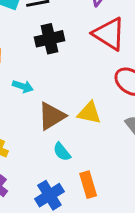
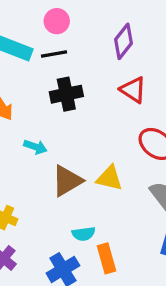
red triangle: (109, 34) -> (133, 90), size x0.7
cyan semicircle: (62, 152) -> (84, 234), moved, turned -60

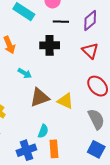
black line: (54, 54) -> (61, 22), moved
cyan semicircle: (84, 234) -> (43, 131), turned -72

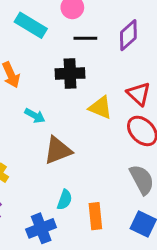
red triangle: (90, 51) -> (139, 94), moved
yellow triangle: (65, 101) -> (100, 108), moved
orange rectangle: (54, 149) -> (95, 216), moved

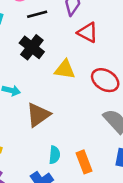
black cross: (70, 73) -> (32, 47), turned -35
red triangle: (139, 94) -> (88, 32), moved

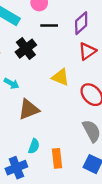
red triangle: (88, 32) -> (87, 51), turned 42
black cross: (32, 47) -> (26, 49), moved

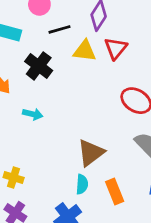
yellow triangle: (60, 77) -> (85, 51), moved
brown triangle: (29, 109) -> (91, 153), moved

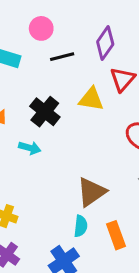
yellow triangle: (85, 51) -> (91, 99), moved
black cross: (39, 66) -> (45, 112), moved

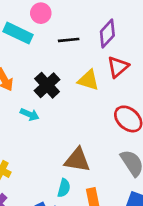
pink circle: (41, 28) -> (41, 13), moved
brown triangle: (92, 192) -> (77, 160), turned 36

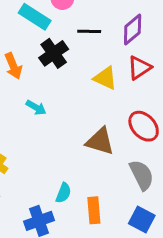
black cross: (47, 85) -> (54, 53), moved
brown triangle: (77, 160) -> (100, 141), moved

